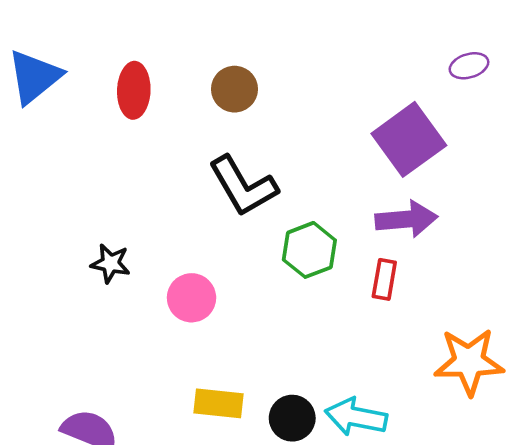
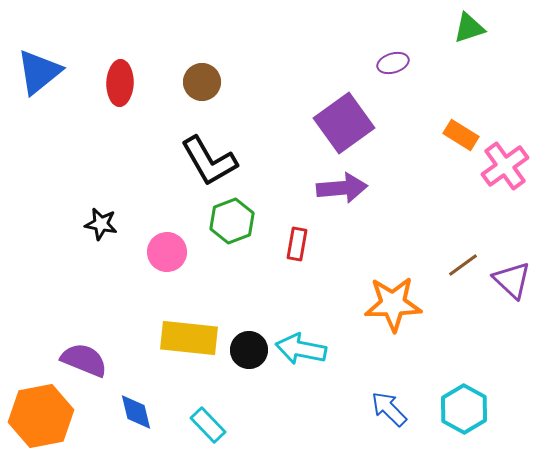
green hexagon: (309, 250) -> (232, 221), moved
red rectangle: (384, 279) -> (297, 244), moved
yellow rectangle: (219, 403) -> (189, 338), size x1.4

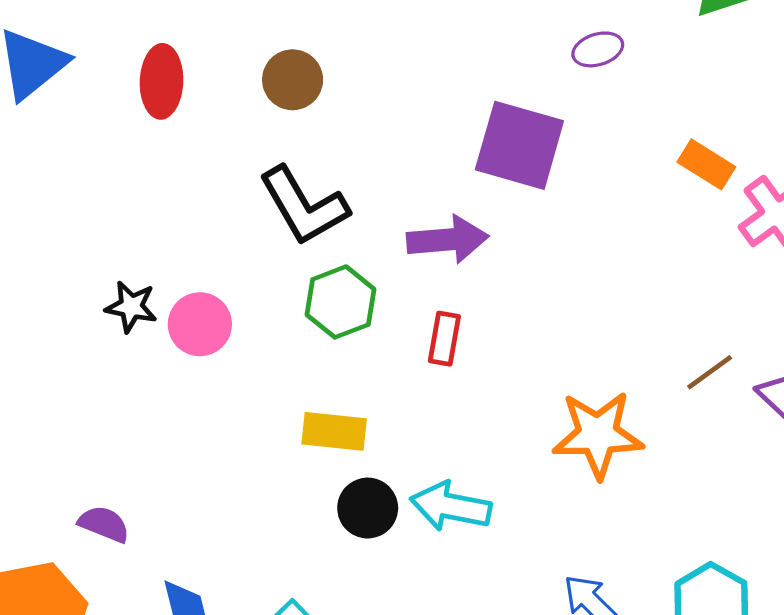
purple square: (344, 123) -> (519, 145), turned -38
purple arrow: (342, 188) -> (448, 240), moved
pink circle: (167, 252) -> (200, 324), moved
yellow rectangle: (189, 338) -> (334, 431), moved, size x0.7
purple semicircle: (84, 360) -> (104, 524), size x0.7

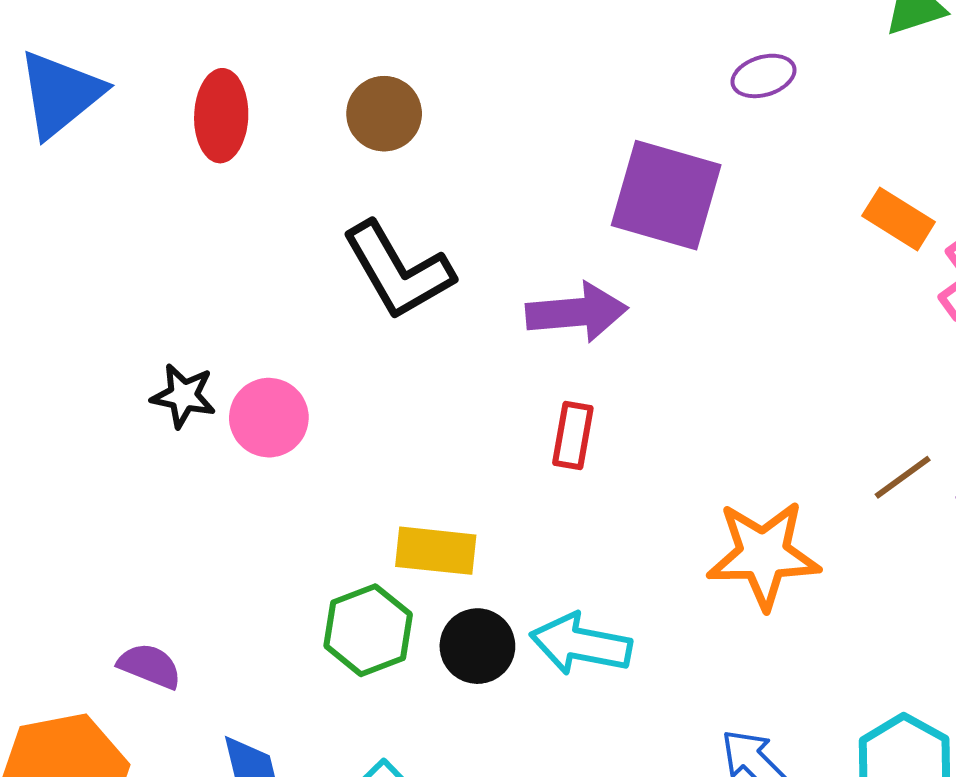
green hexagon: (340, 302) -> (368, 630), moved

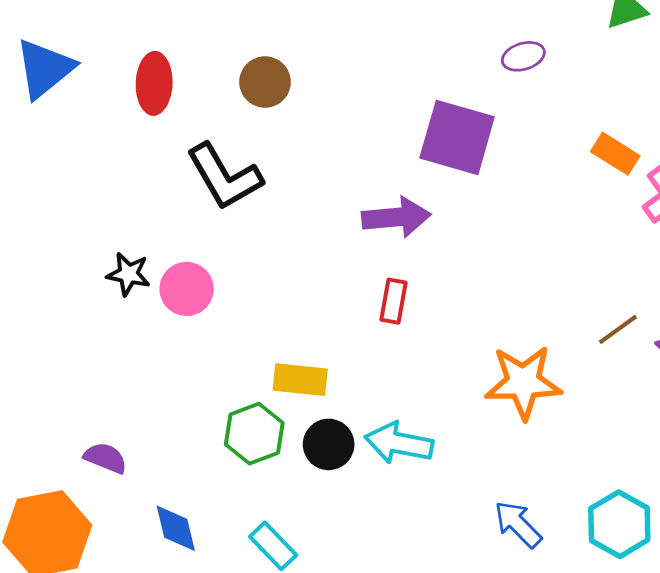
black L-shape: (398, 271) -> (224, 177), moved

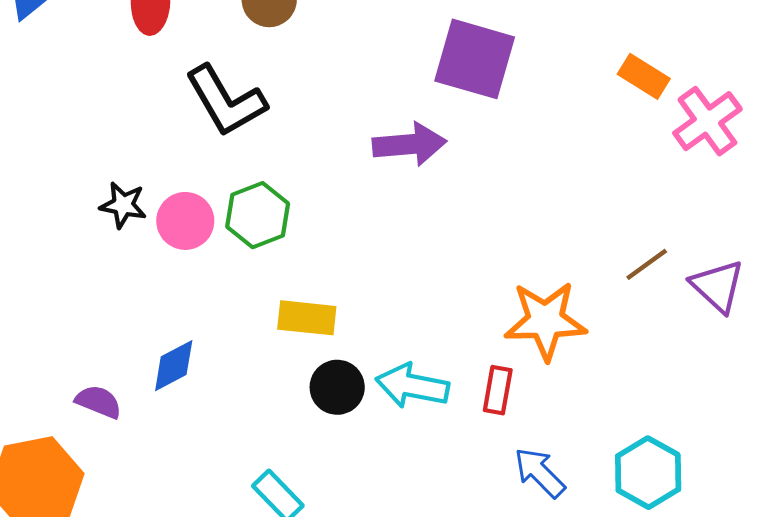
red rectangle: (393, 301) -> (498, 390), moved
green hexagon: (254, 434) -> (258, 215), moved
blue diamond: (176, 528) -> (174, 366), moved, turned 76

